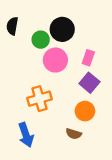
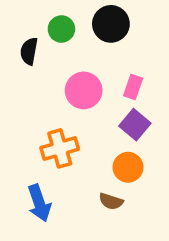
black semicircle: (12, 26) -> (29, 51), moved
black circle: (62, 29) -> (111, 24), moved
green circle: (41, 40) -> (61, 29), moved

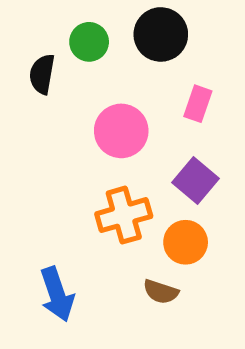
pink rectangle: (133, 87) -> (198, 104), moved
orange cross: (60, 148) -> (124, 215), moved

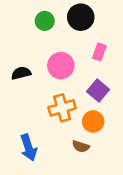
black semicircle: (42, 74) -> (21, 73), moved, turned 66

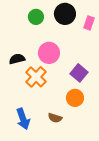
pink rectangle: (99, 52) -> (89, 23), moved
orange cross: (62, 108) -> (36, 77), moved, turned -30
brown semicircle: (81, 146) -> (55, 118), moved

